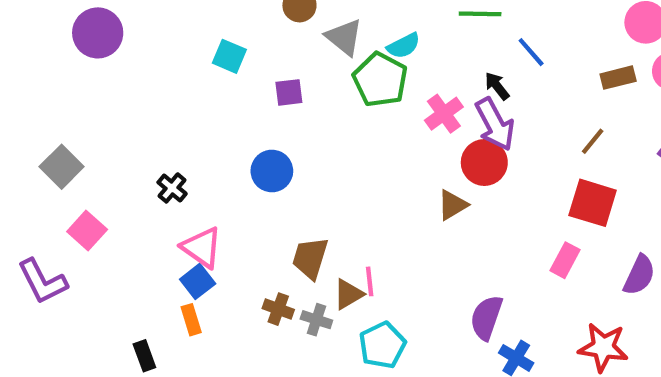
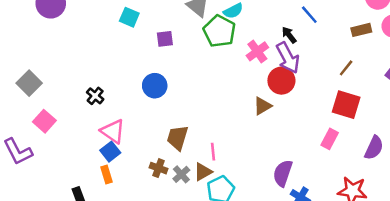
brown triangle: (348, 294) -> (203, 172), moved
gray cross: (316, 320) -> (181, 174), turned 30

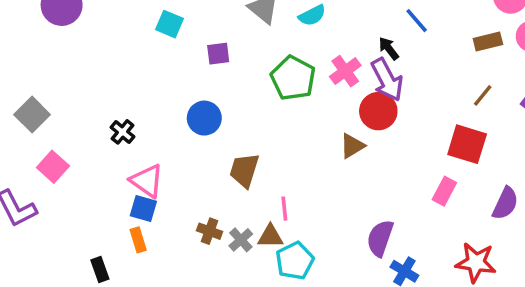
green pentagon: (219, 31) -> (293, 78), moved
brown line: (346, 68) -> (483, 95), moved
brown trapezoid: (177, 138) -> (244, 170), moved
blue square: (110, 152) -> (143, 209), turned -36
brown triangle: (203, 172) -> (270, 236), turned 30

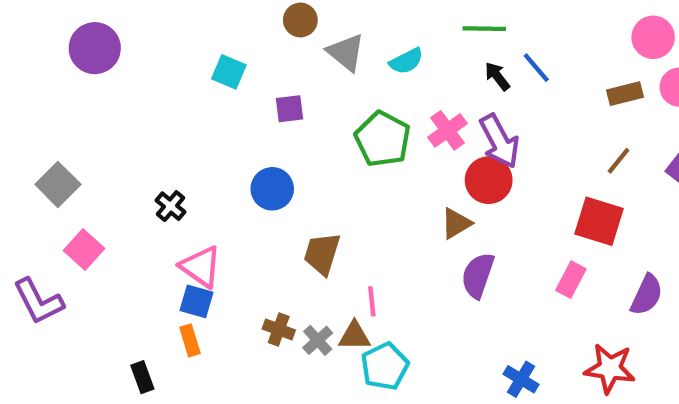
black arrow: (389, 48) -> (497, 76), moved
purple semicircle: (380, 238) -> (478, 275), moved

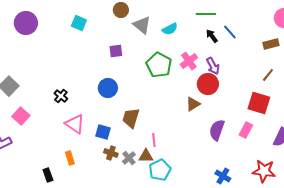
cyan square: (229, 72) -> (79, 23), moved
purple arrow: (499, 141) -> (213, 66), size x0.7
purple semicircle: (478, 275) -> (217, 130), moved
blue square: (196, 301) -> (103, 132), moved

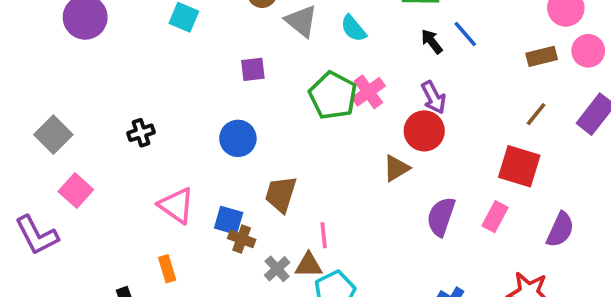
cyan semicircle: (170, 29) -> (353, 28), turned 77
pink cross: (189, 61) -> (368, 92), moved
black cross: (61, 96) -> (141, 133), moved, turned 32
brown cross: (111, 153) -> (242, 239), moved

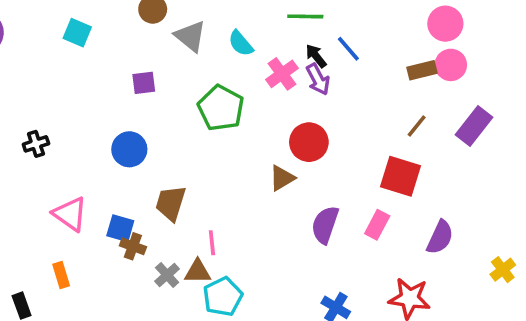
pink circle: (588, 51) -> (451, 65), moved
pink cross: (368, 92) -> (282, 74), moved
purple arrow: (434, 97) -> (318, 79), moved

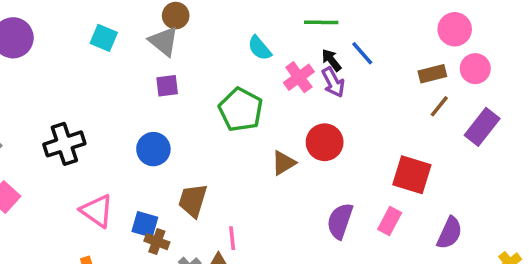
gray triangle: (190, 36) -> (164, 41), moved
pink circle: (451, 65) -> (475, 69), moved
brown line: (417, 126) -> (439, 106), moved
black cross: (36, 144) -> (64, 144), size x1.6
brown triangle: (282, 178) -> (284, 163), moved

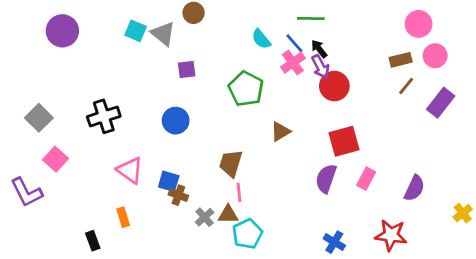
gray triangle: (164, 41) -> (163, 34), moved
blue line: (362, 53) -> (294, 43), moved
red circle: (325, 142) -> (334, 86), moved
red square: (412, 175) -> (344, 141), moved, turned -32
brown trapezoid: (193, 200) -> (231, 163), moved

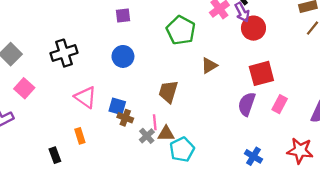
purple square: (187, 69) -> (123, 16), moved
pink line: (239, 192) -> (155, 122), moved

